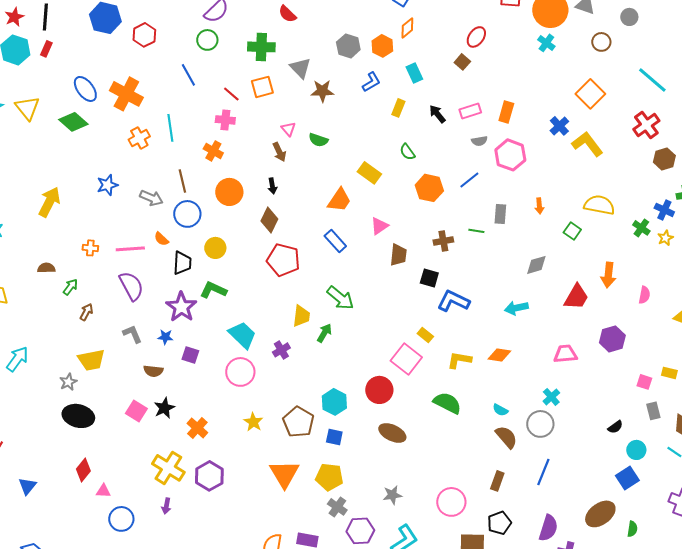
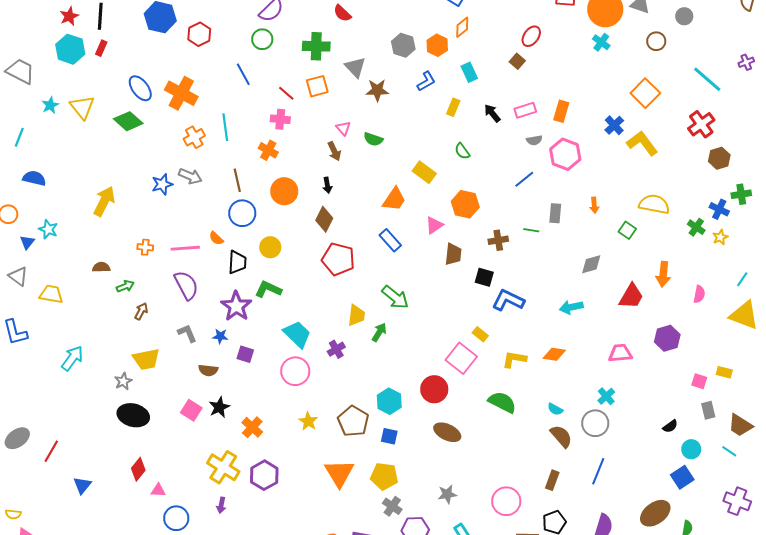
orange hexagon: (429, 188) -> (465, 204), moved
gray arrow: (151, 198) -> (190, 176), moved
green arrow: (70, 287) -> (125, 286), turned 30

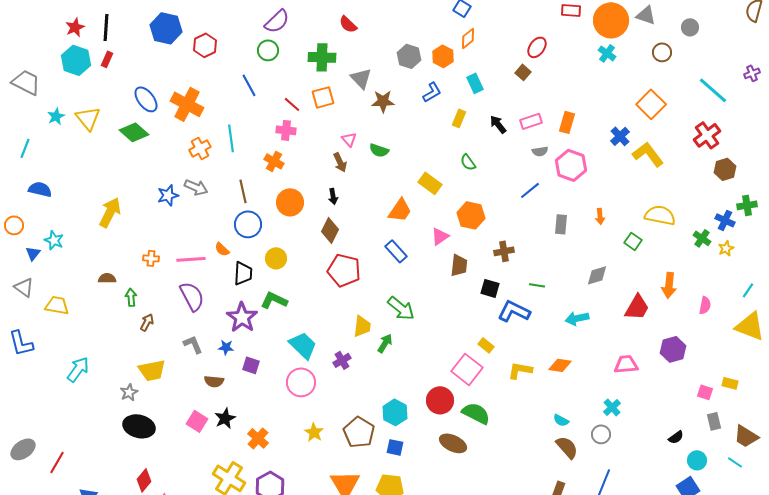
green line: (531, 230) -> (537, 285), moved
green arrow: (125, 286) -> (131, 297), turned -72
green semicircle: (502, 402) -> (476, 413), moved
gray circle: (595, 423) -> (601, 434), size x0.7

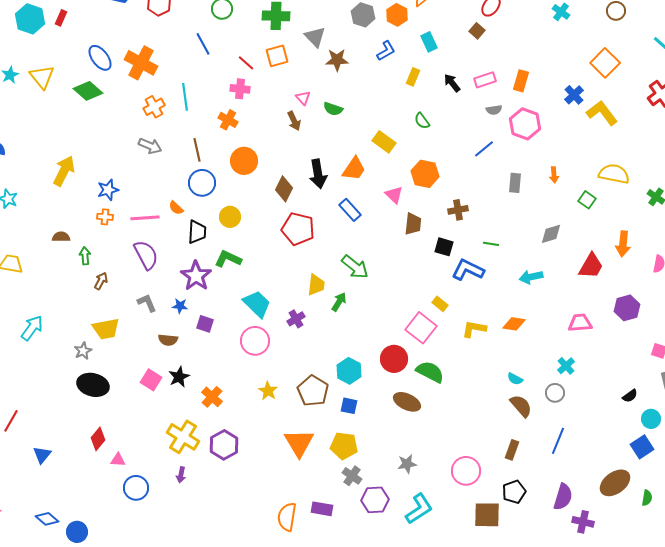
blue star: (168, 195) -> (108, 190), moved
black arrow: (333, 196) -> (318, 174), moved, size x1.8
pink triangle: (440, 236) -> (394, 195), turned -42

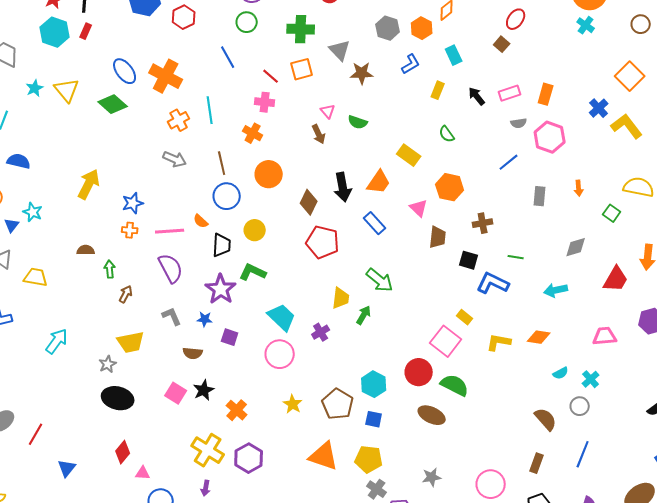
cyan semicircle: (515, 379) -> (561, 373), moved, turned -56
orange triangle: (299, 443) -> (324, 456), turned -40

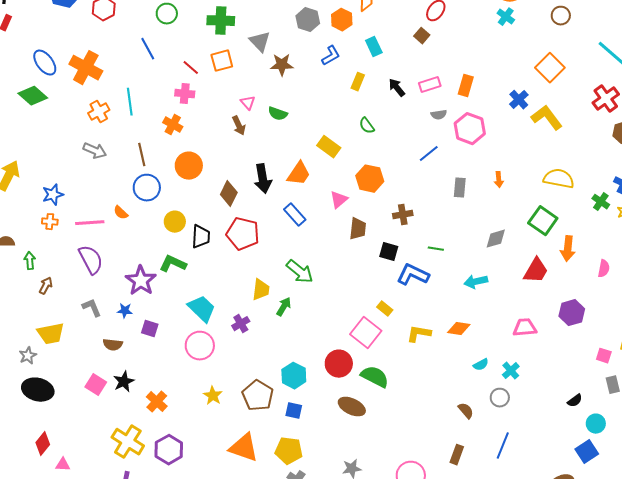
pink triangle: (419, 208) -> (339, 200), turned 36
green square: (612, 213) -> (543, 221), moved, size x1.6
black trapezoid: (222, 245) -> (201, 237), moved
brown semicircle: (546, 419) -> (466, 411), size x0.7

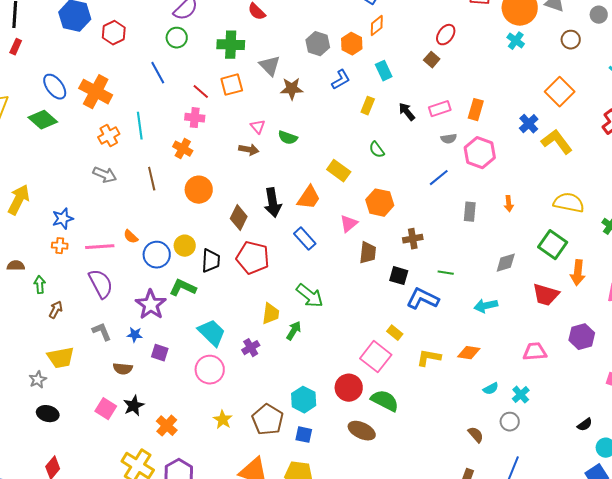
brown arrow: (239, 126) -> (249, 150), turned -54
blue circle: (147, 188) -> (157, 255), moved
red trapezoid: (536, 271) -> (546, 295), turned 76
black ellipse: (38, 390) -> (48, 414), size x0.7

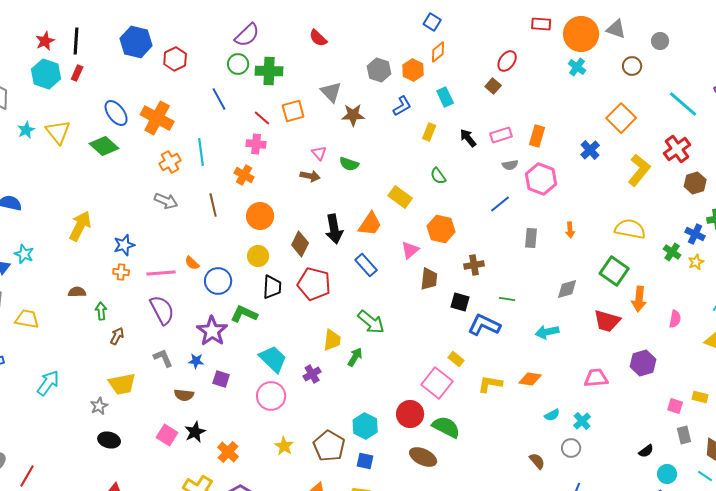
green cross: (231, 45) -> (269, 71), moved
yellow L-shape: (557, 142) -> (639, 170), moved, turned 76
yellow circle: (185, 246) -> (258, 256), moved

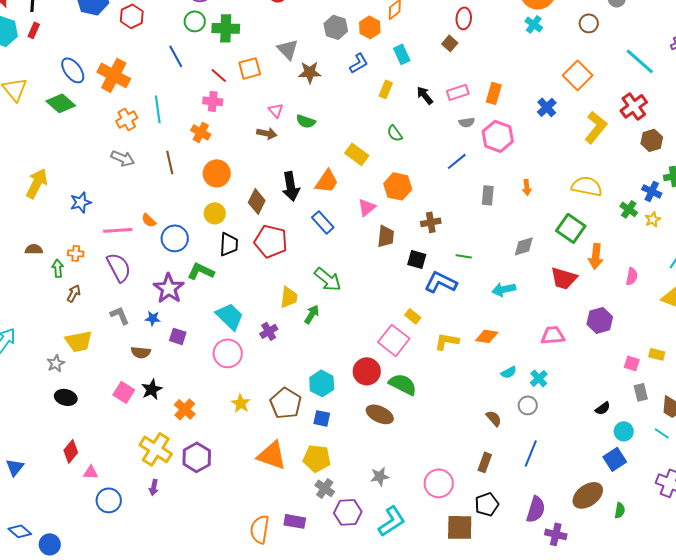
red ellipse: (507, 61) -> (464, 18), turned -30
orange cross: (121, 272) -> (76, 253), moved

